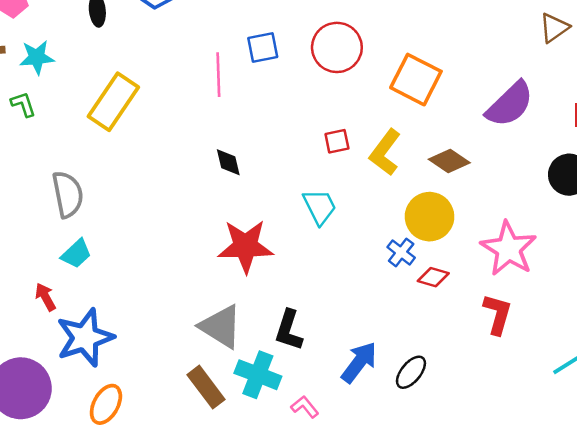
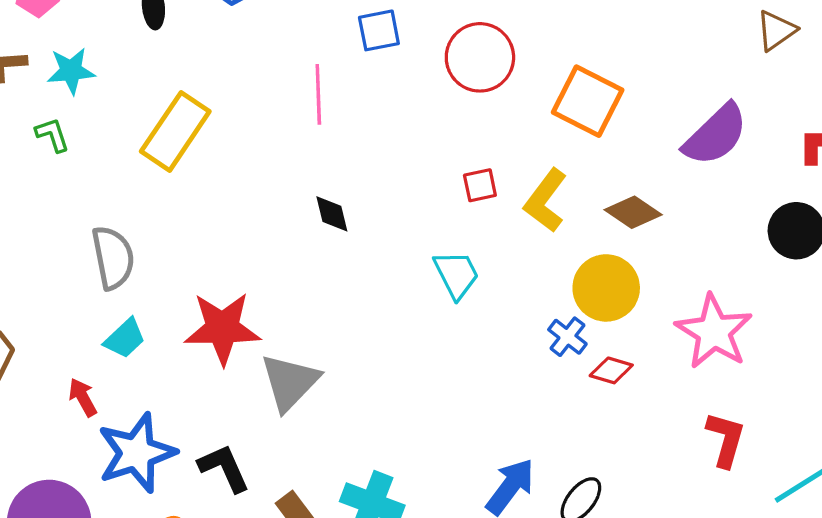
blue square: (263, 47) -> (379, 30), moved
red star: (246, 246) -> (222, 328), moved
red L-shape: (497, 314) -> (726, 439), moved
gray triangle: (221, 327) -> (290, 382), moved, turned 42
black L-shape: (289, 330) -> (224, 468), moved, turned 138

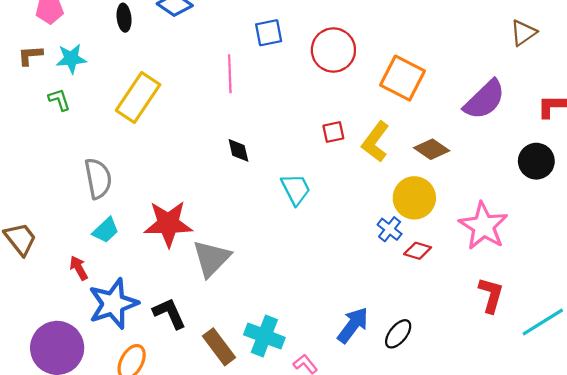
cyan trapezoid: (456, 274) -> (296, 189), moved

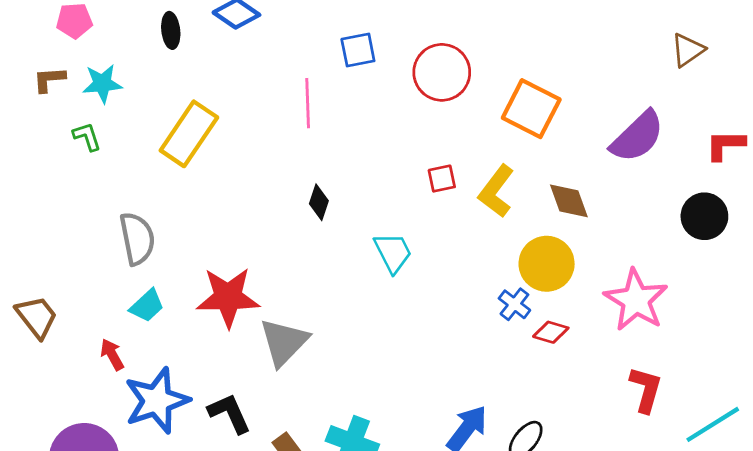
brown diamond: (432, 149) -> (569, 201), turned 36
black diamond: (238, 150) -> (319, 202), turned 32

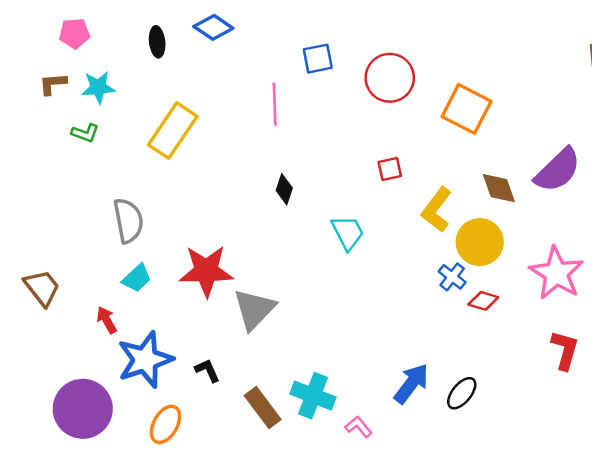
green L-shape: (87, 137) -> (85, 133), turned 128
purple semicircle: (637, 137) -> (558, 170), moved
yellow L-shape: (496, 191) -> (437, 210), moved
black L-shape: (229, 413) -> (207, 370), size x0.7

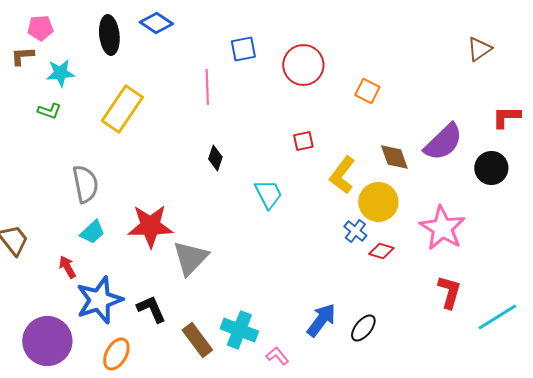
black ellipse: (157, 42) -> (109, 35), size x1.5
brown L-shape: (53, 84) -> (22, 56), moved
orange square: (467, 109) -> (367, 91), size x0.6
black L-shape: (207, 370) -> (151, 309), size x1.4

